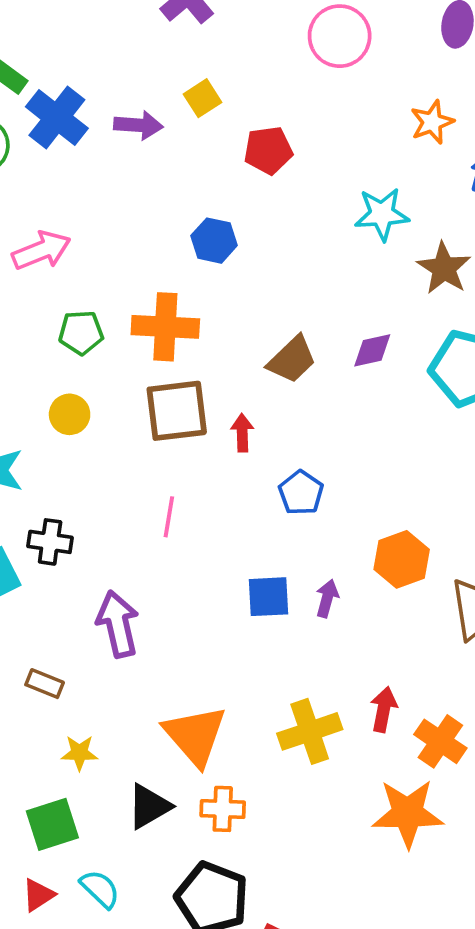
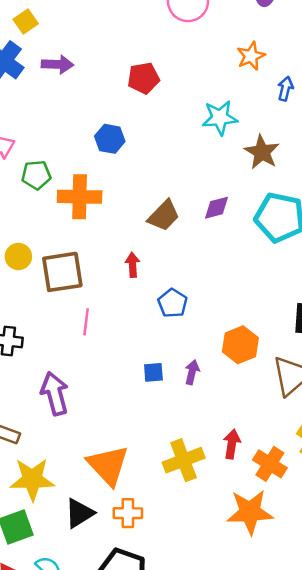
yellow square: (203, 98) -> (26, 22), moved
green pentagon: (81, 333) -> (36, 175), moved
brown square: (177, 411) -> (62, 272), moved
blue square: (269, 597) -> (153, 372), size x0.7
yellow star: (79, 753) -> (32, 479), size x1.8

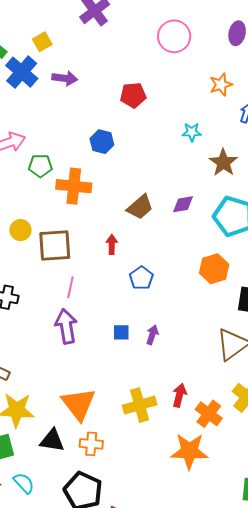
cyan star: (220, 118) -> (192, 132), size x0.7
orange hexagon: (240, 345) -> (214, 269), moved
purple arrow: (55, 394) -> (66, 326), moved
black triangle: (79, 513) -> (52, 441), turned 36

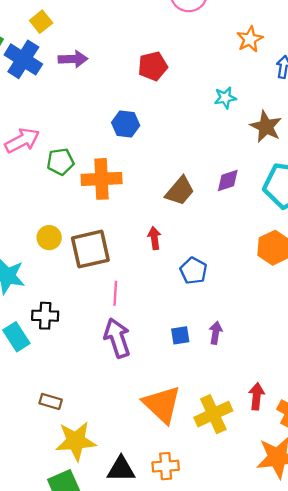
orange triangle: (79, 404) -> (162, 404), moved

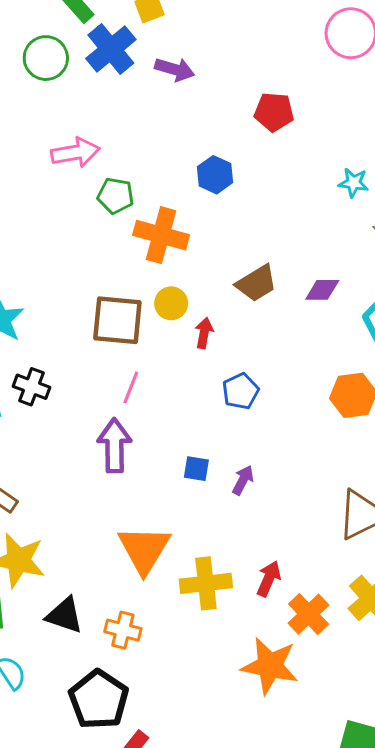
yellow circle: (49, 238) -> (171, 303), moved

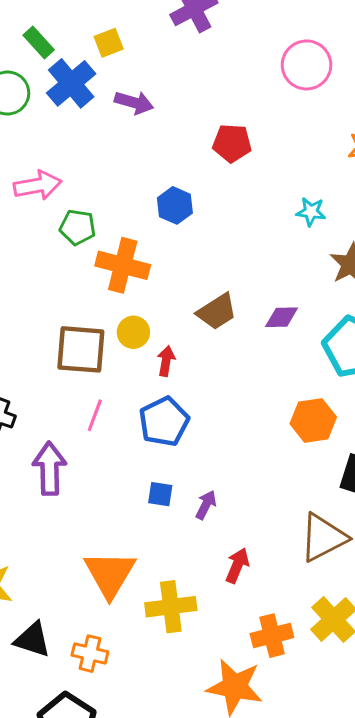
blue pentagon: (240, 391) -> (164, 422), moved, size x1.4
purple arrow: (114, 446) -> (50, 468), moved
red arrow: (269, 579) -> (237, 565), moved
orange cross: (309, 614) -> (272, 636), turned 30

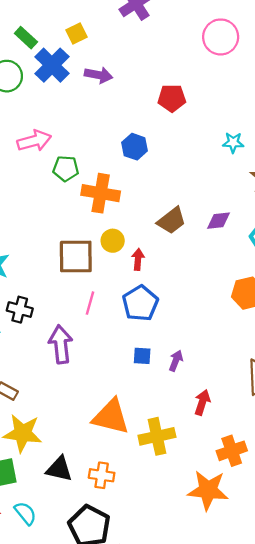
orange triangle: (110, 574) -> (111, 417), turned -42

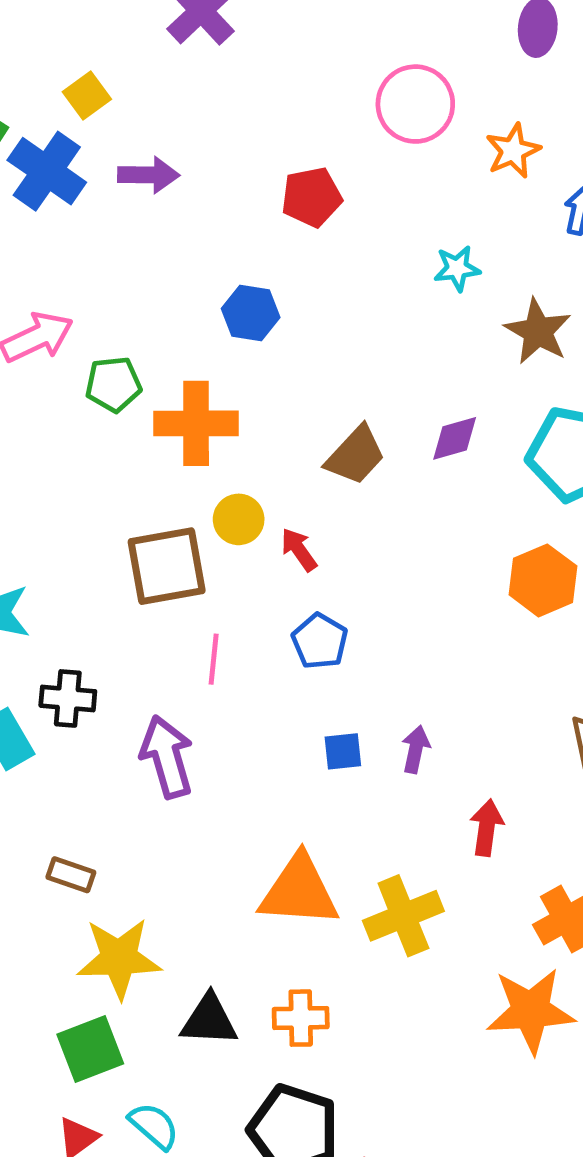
pink circle: (221, 37) -> (415, 104), moved
red arrow: (138, 259) -> (299, 550), turned -30
blue pentagon: (140, 303) -> (320, 641), size x0.7

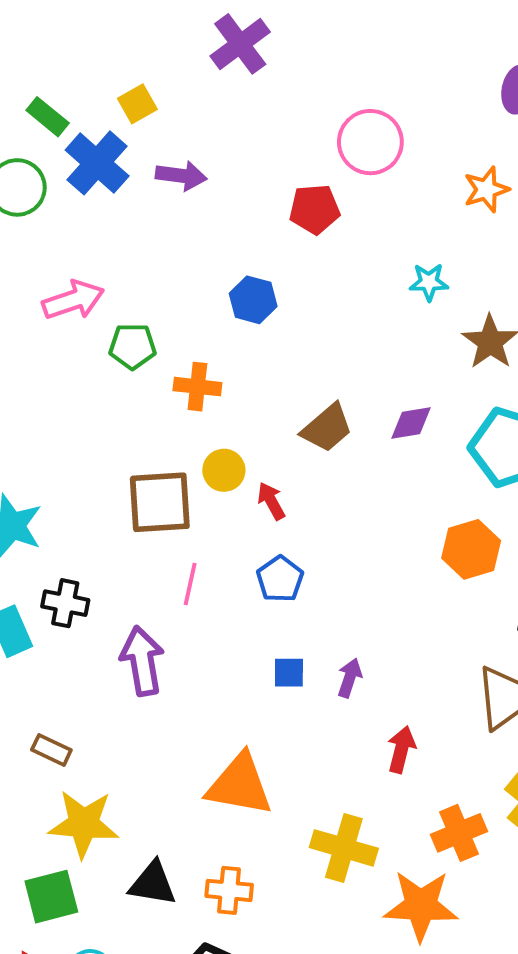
pink circle: (415, 104) -> (370, 142), moved
orange cross: (196, 423) -> (197, 387), size x0.7
yellow cross: (403, 916) -> (344, 848), moved, turned 32

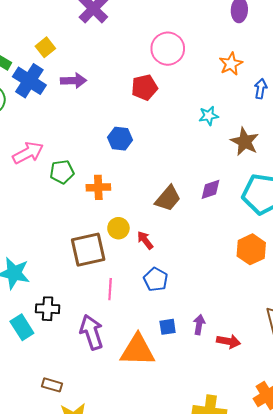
red arrow: (401, 750) -> (229, 341), moved, turned 95
orange triangle: (239, 785) -> (138, 350), moved

